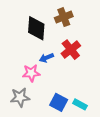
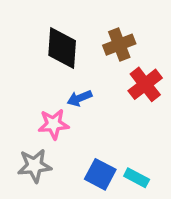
brown cross: (64, 17) -> (119, 45), moved
red cross: (71, 50) -> (145, 84), moved

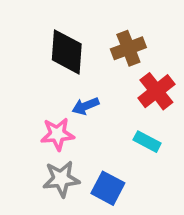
gray star: (34, 166) -> (61, 179), moved
cyan rectangle: (137, 178) -> (147, 142), moved

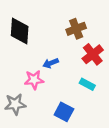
black diamond: (67, 52) -> (20, 31), moved
gray star: (61, 179) -> (15, 104), moved

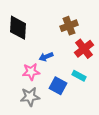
gray star: (15, 104) -> (30, 97), moved
blue square: (64, 112) -> (58, 86), moved

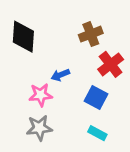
cyan rectangle: (79, 76) -> (97, 133), moved
blue square: (58, 86) -> (96, 97), moved

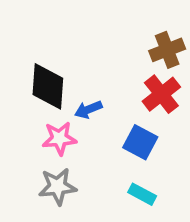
brown cross: (91, 34) -> (167, 50), moved
black diamond: (23, 37) -> (48, 86), moved

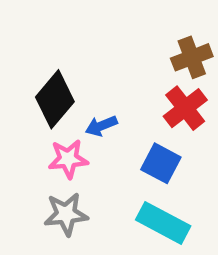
black diamond: (48, 86) -> (55, 99), turned 36
cyan rectangle: (142, 194) -> (163, 223), size x1.6

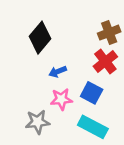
black diamond: (55, 99) -> (40, 38), moved
pink star: (68, 159) -> (61, 99), moved

